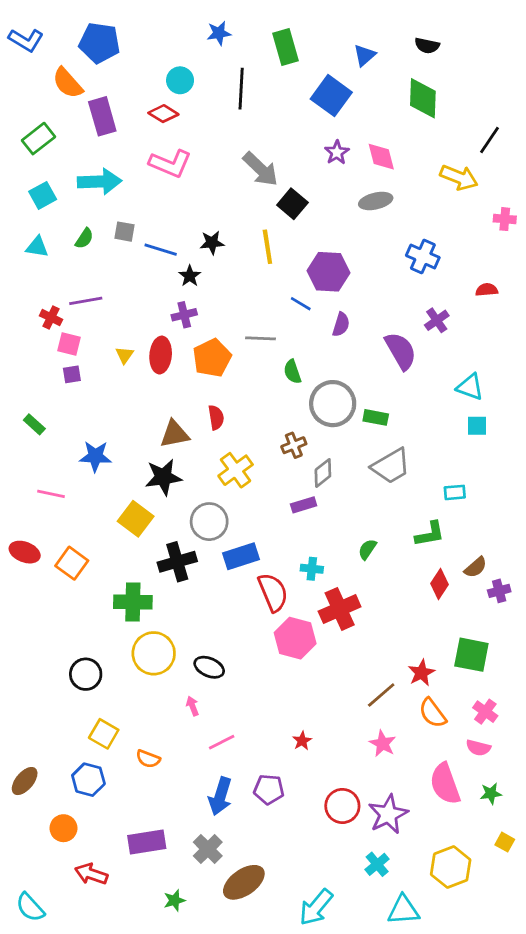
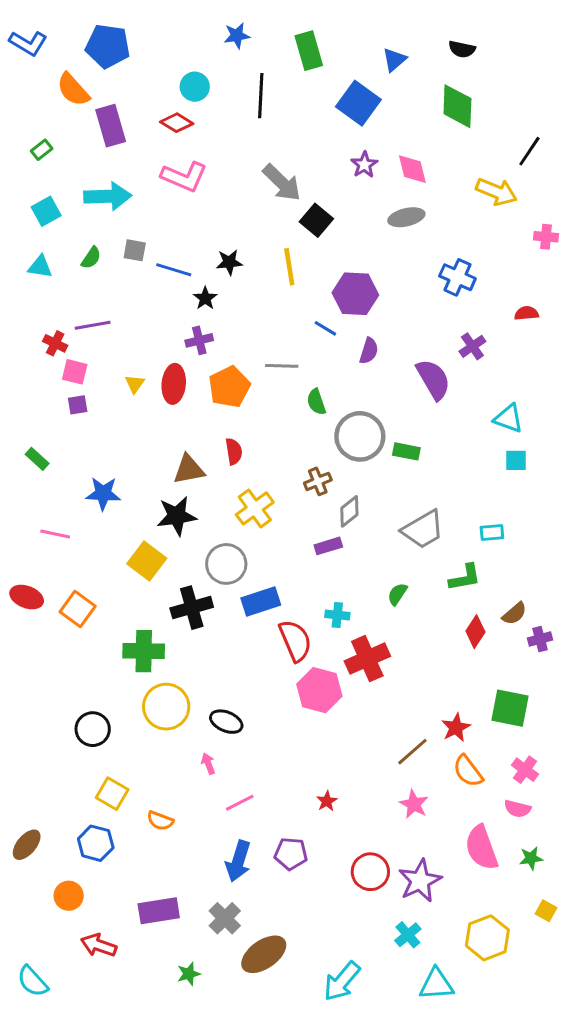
green rectangle: (38, 139) -> (42, 150), size x0.6
gray trapezoid: (391, 466) -> (423, 529), moved

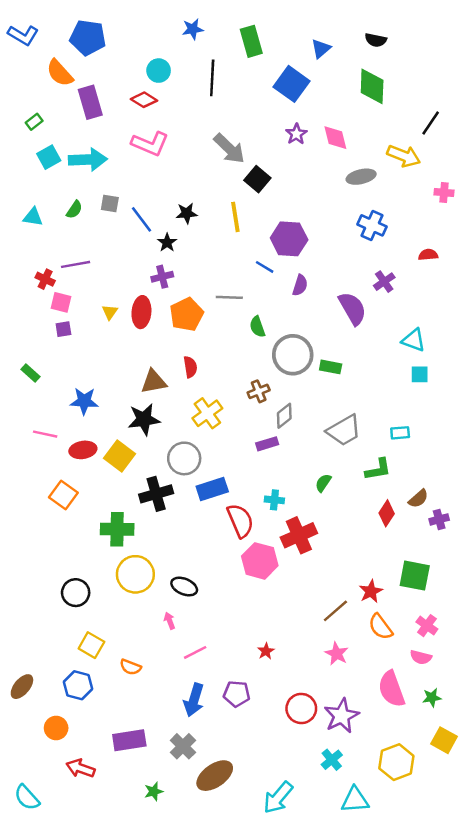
cyan square: (46, 211) -> (49, 157), moved
gray ellipse: (406, 217) -> (361, 177), moved
blue line: (174, 270) -> (141, 219), turned 36
red ellipse: (27, 597) -> (83, 450), moved, turned -30
yellow square: (546, 911) -> (444, 740), size x1.5

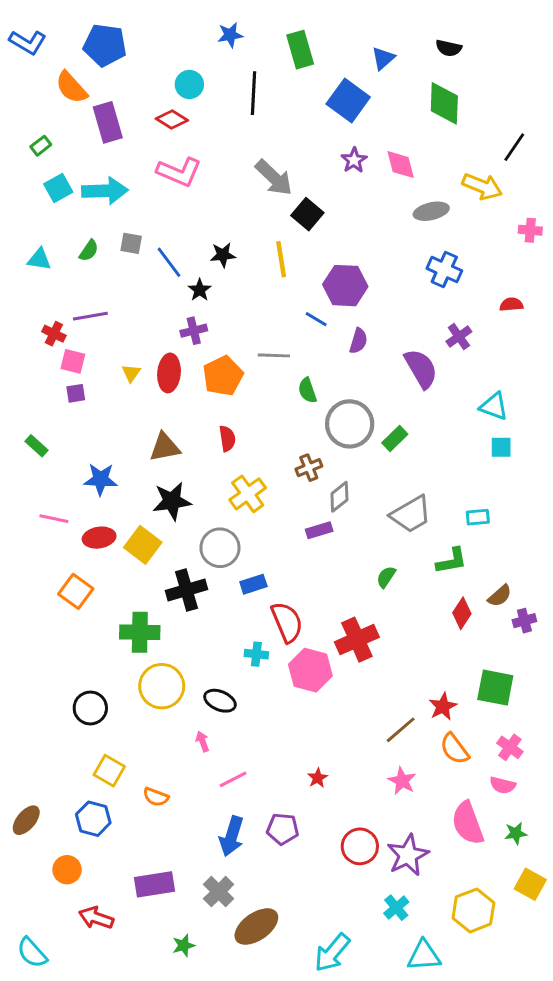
green rectangle: (331, 367) -> (395, 438), turned -55
brown triangle: (154, 382) -> (165, 447), moved
blue rectangle: (212, 489) -> (253, 584), size x0.7
cyan cross: (274, 500) -> (256, 654), moved

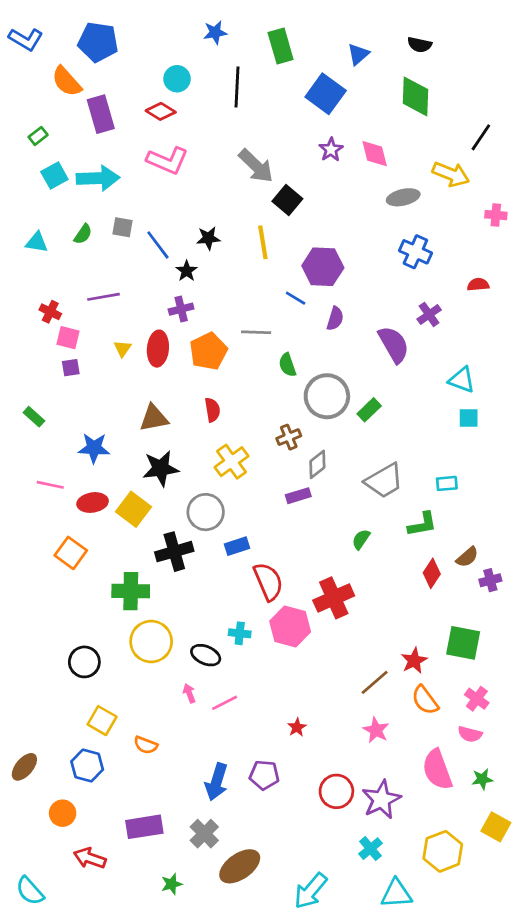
purple line: (90, 316) -> (103, 297), moved
cyan cross: (256, 654) -> (240, 633), moved
pink line: (233, 779) -> (225, 703), moved

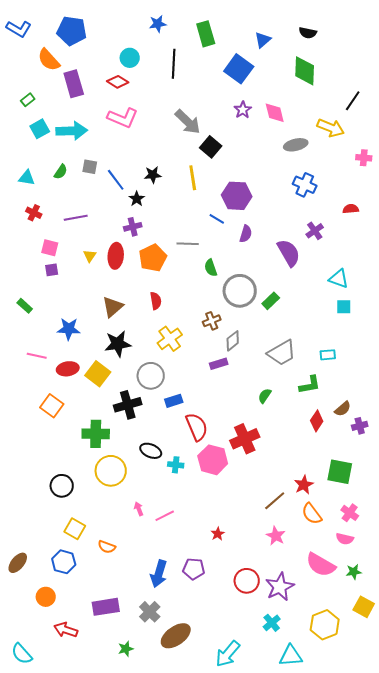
red cross: (50, 312) -> (34, 213), moved
brown triangle: (154, 418) -> (113, 307), turned -30
black ellipse: (206, 655) -> (151, 451), moved
pink semicircle: (437, 770) -> (321, 565), turned -40

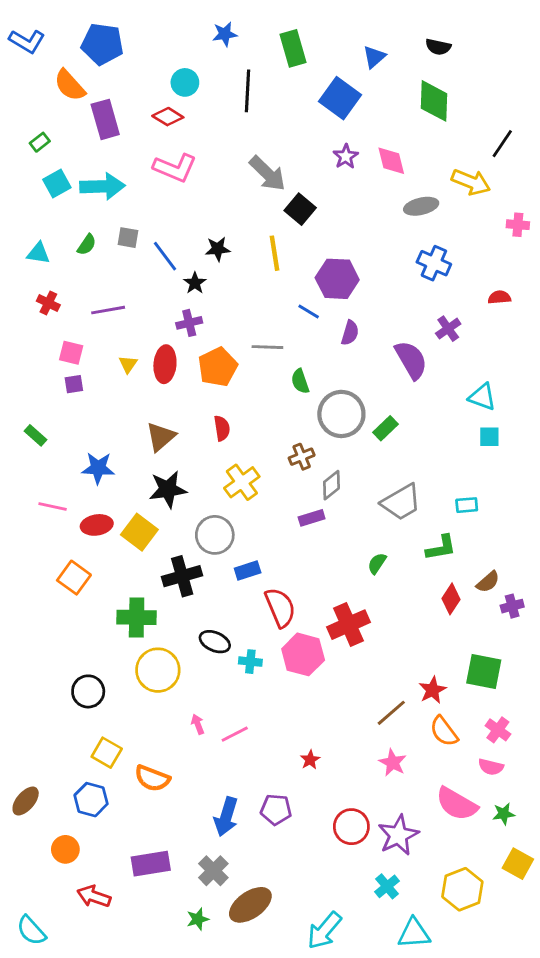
orange semicircle: (107, 547) -> (152, 778), size x1.4
green star: (126, 649) -> (198, 919), moved

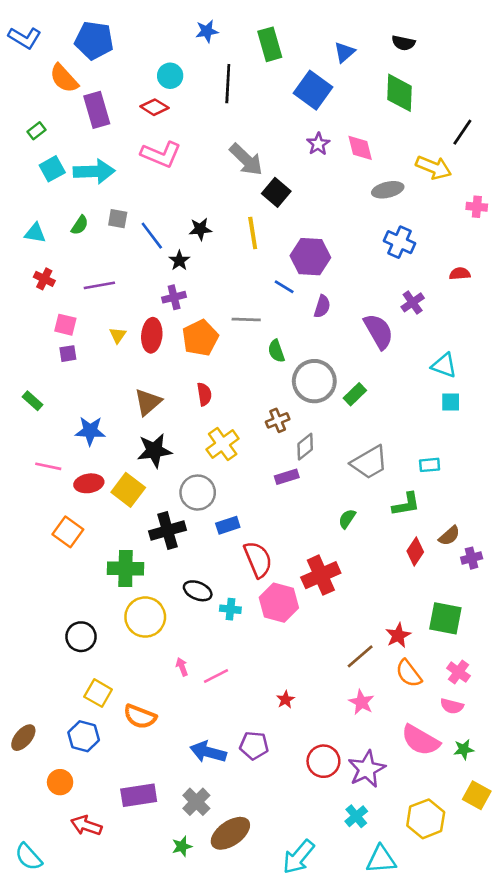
blue arrow: (226, 817) -> (208, 752), turned 88

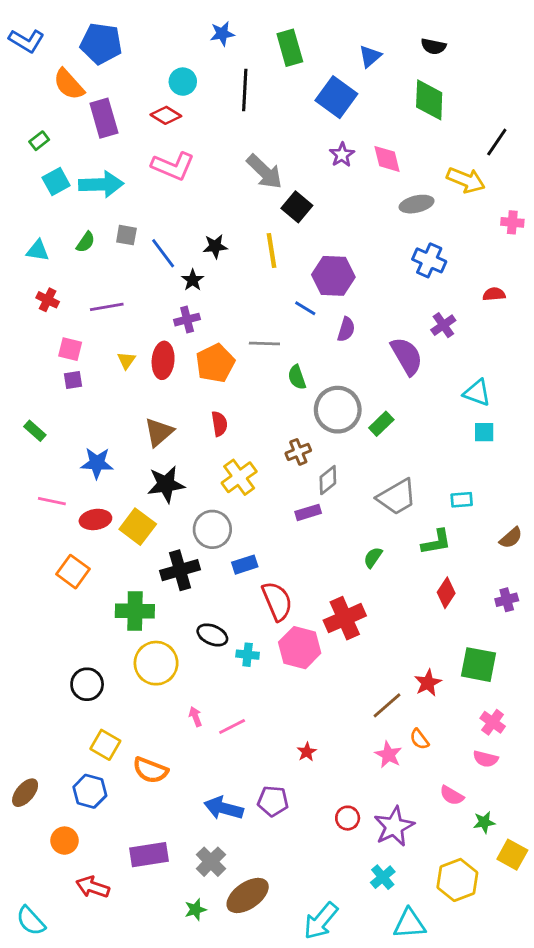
brown semicircle: (449, 536) -> (511, 538), moved
orange semicircle: (409, 673) -> (419, 739), moved, size x0.7
pink semicircle: (420, 740) -> (452, 795), size x0.6
green star: (464, 749) -> (484, 822), moved
red circle: (323, 761) -> (348, 818), size x0.7

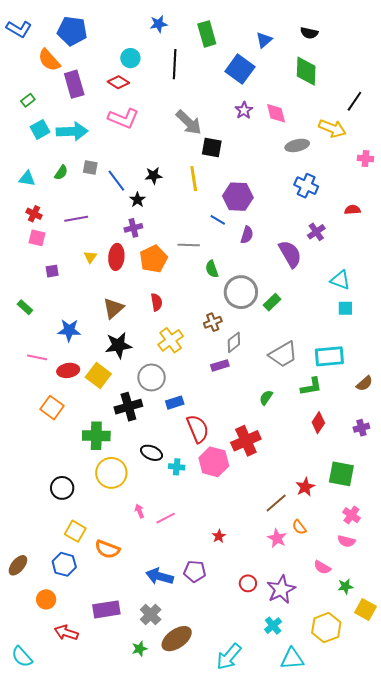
black square: (297, 207) -> (212, 147), turned -30
pink square: (70, 349) -> (37, 238), moved
cyan rectangle: (462, 500) -> (329, 356), size x1.8

